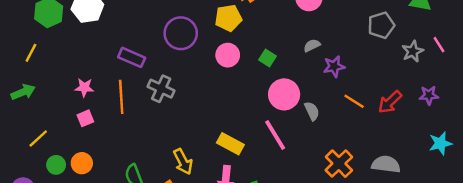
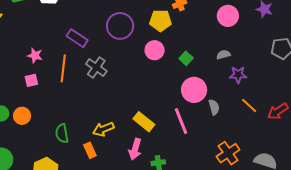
yellow arrow: (183, 162) -> (103, 129), turned 85

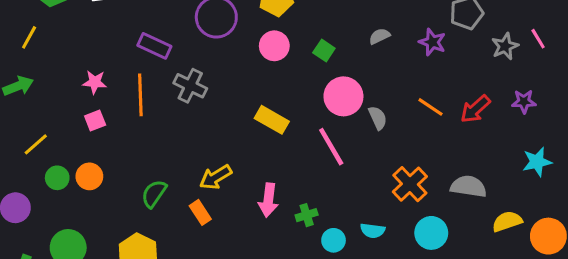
purple star: (238, 75) -> (432, 42), moved, turned 30
yellow rectangle: (144, 122) -> (272, 120), moved
green semicircle: (62, 133) -> (154, 194), turned 54

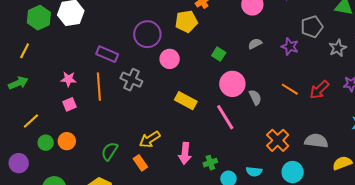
pink circle: (274, 46) -> (170, 59), moved

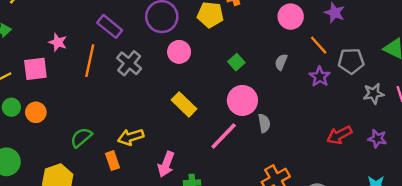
gray semicircle: (255, 44) -> (281, 62), turned -56
orange line: (290, 89) -> (319, 45), moved
pink square: (69, 104) -> (35, 69), moved, size x1.5
pink line: (225, 117) -> (224, 136), turned 60

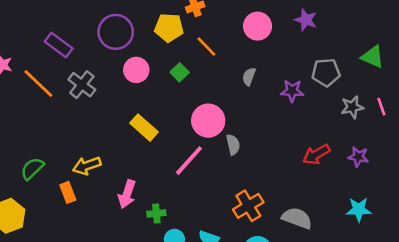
orange line: (319, 45) -> (206, 46), moved
orange line: (90, 61) -> (38, 83), turned -56
green square: (236, 62) -> (180, 72), moved
purple star: (320, 77) -> (292, 91), turned -30

